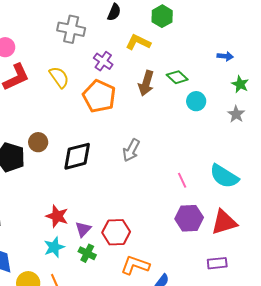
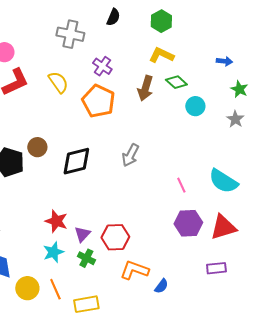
yellow L-shape: (138, 42) -> (161, 55), moved

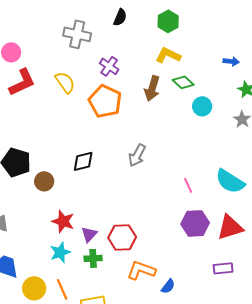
brown circle: (37, 147) -> (44, 181), moved
black diamond: (76, 161) -> (83, 161), size x0.7
green cross: (86, 258) -> (93, 258), turned -30

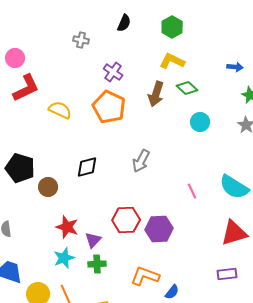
gray cross: (77, 34) -> (81, 40), size x0.6
yellow semicircle: (65, 82) -> (60, 110), moved, turned -30
cyan circle: (202, 106) -> (200, 122), moved
purple hexagon: (195, 223) -> (159, 229), moved
red hexagon: (122, 237) -> (126, 220), moved

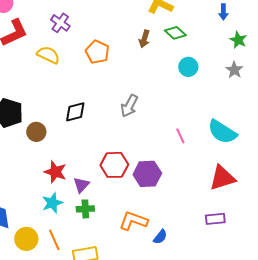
blue arrow: (235, 67) -> (223, 12), turned 84
purple cross: (113, 72) -> (60, 23), moved
brown arrow: (156, 94) -> (144, 39), size x0.7
orange pentagon: (109, 107) -> (97, 52), size x0.7

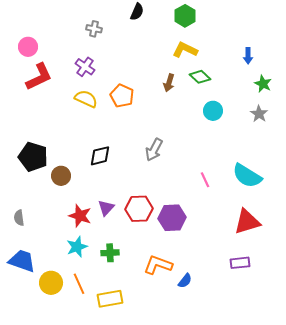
yellow semicircle: (48, 55) -> (86, 99), moved
purple triangle: (81, 185) -> (106, 208), moved

